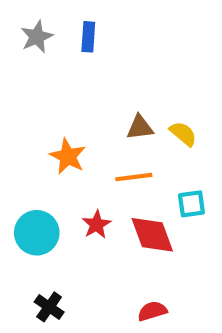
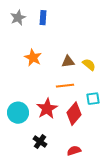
orange star: (68, 156) -> (33, 58), moved
red star: (97, 224) -> (47, 109), size x1.5
red diamond: (152, 235) -> (74, 114), turned 60
black cross: (49, 307) -> (40, 142), moved

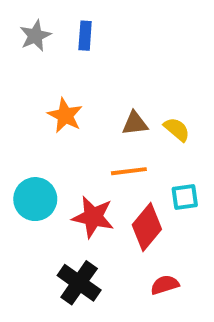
red star: (47, 109) -> (93, 217), turned -30
cyan circle: (18, 113) -> (35, 199), moved
black cross: (40, 142) -> (79, 283), size x1.5
red semicircle: (74, 151) -> (165, 285), moved

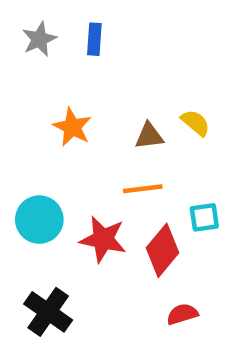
yellow semicircle: (177, 129) -> (195, 123), moved
black cross: (79, 283) -> (48, 312), moved

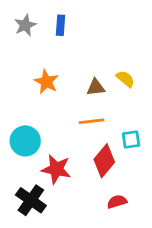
red star: (103, 239) -> (56, 169), moved

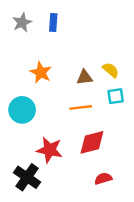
cyan square: (131, 140) -> (116, 96), moved
cyan circle: (25, 141) -> (22, 110), moved
red diamond: (104, 161) -> (92, 142), turned 36

